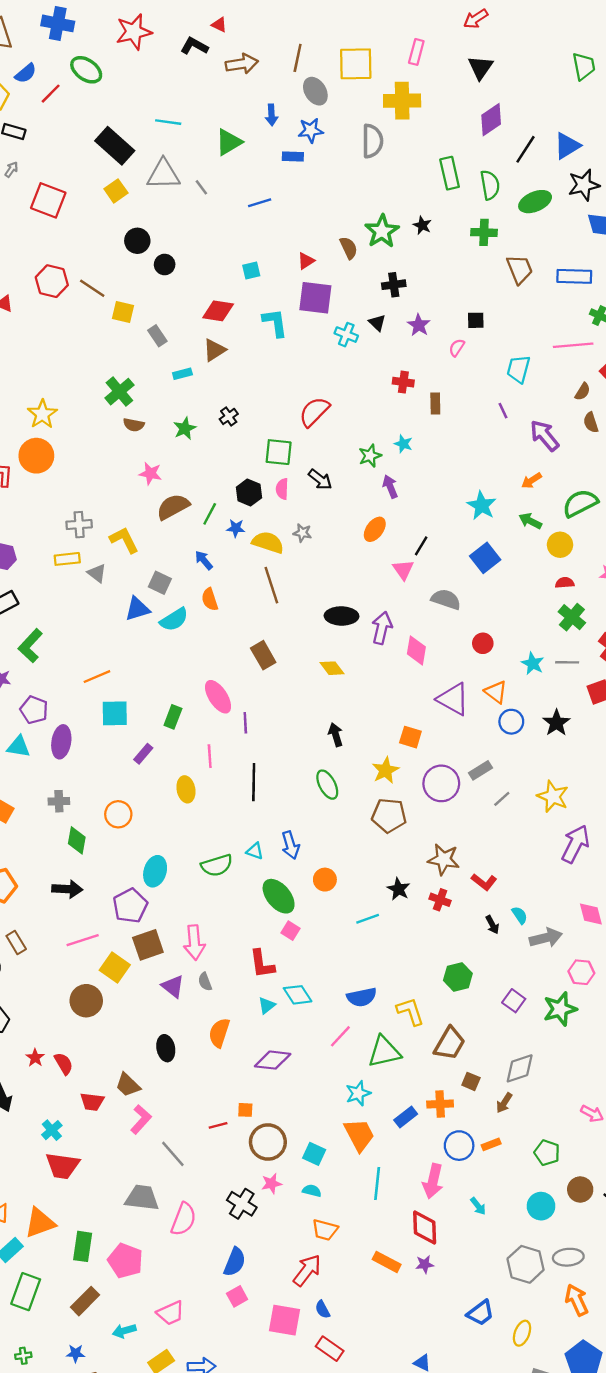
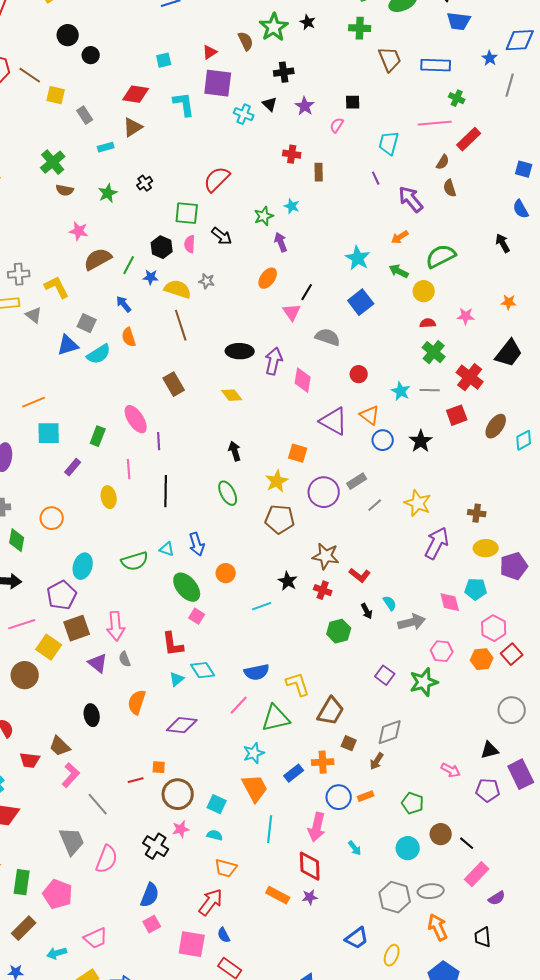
green hexagon: (458, 977) -> (339, 631), moved
gray trapezoid: (142, 1198) -> (72, 841), turned 60

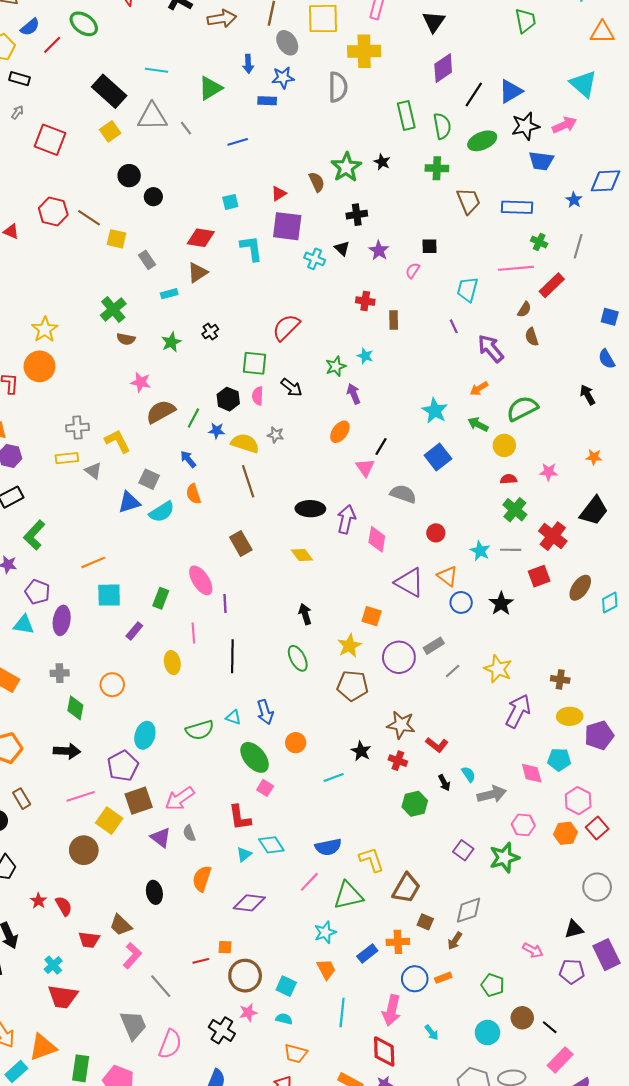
gray line: (510, 85) -> (578, 246), moved
pink arrow: (116, 626) -> (180, 799), turned 60
orange trapezoid: (255, 788) -> (326, 969), size x0.7

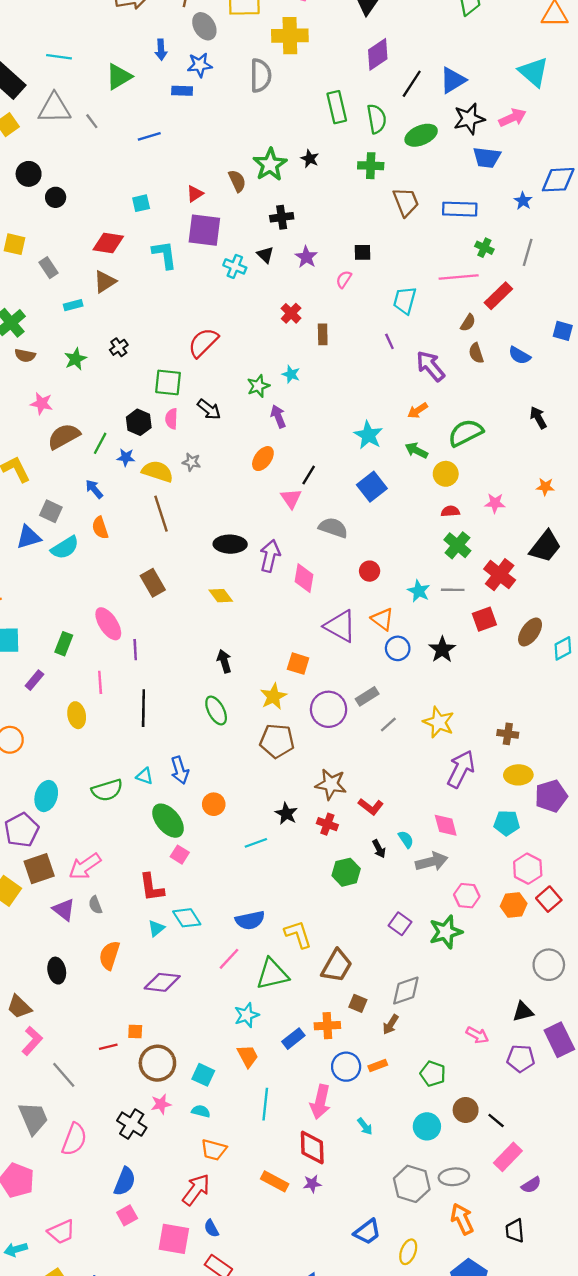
red cross: (365, 301) -> (291, 313), turned 36
blue semicircle: (607, 359) -> (520, 355), moved, turned -30
pink diamond: (532, 773) -> (446, 825), moved

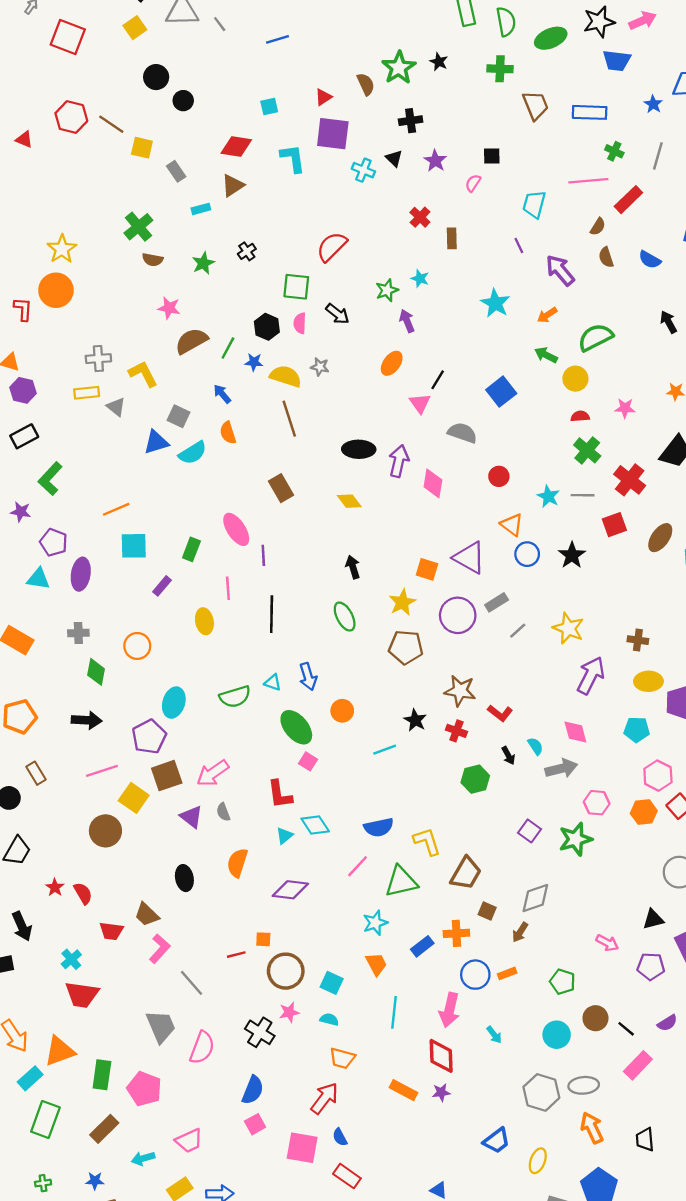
cyan star: (368, 435) -> (495, 303), moved
purple triangle: (340, 626) -> (469, 558), moved
purple semicircle: (531, 1185) -> (667, 1023), moved

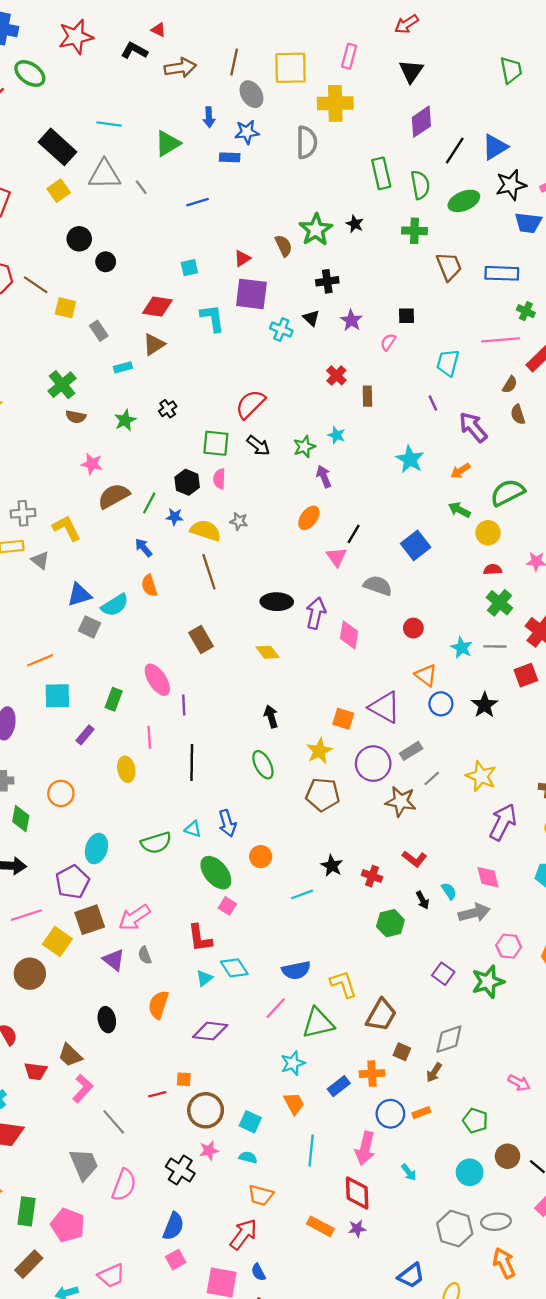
black arrow: (338, 314) -> (258, 445), moved
gray square: (178, 416) -> (90, 627), moved
brown star: (460, 691) -> (401, 801), moved

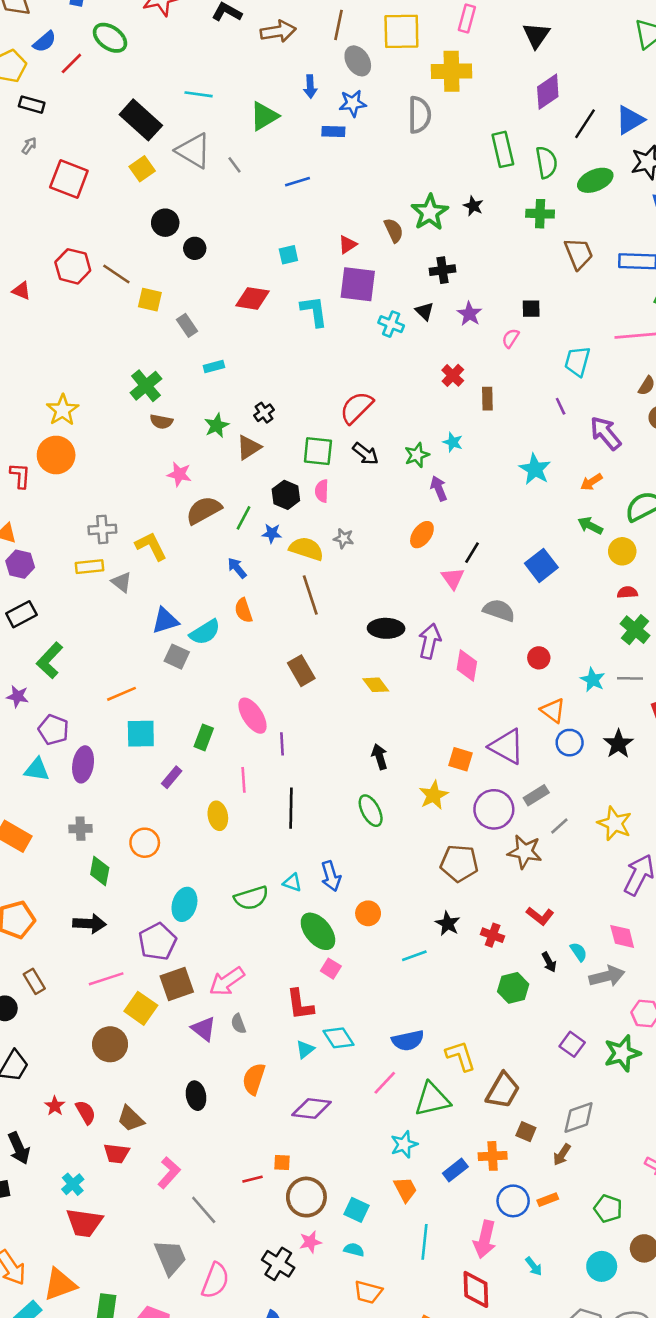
gray triangle: (104, 175) -> (193, 151), turned 32
brown triangle: (154, 344) -> (249, 447), moved
brown pentagon: (323, 795) -> (459, 863), moved
brown trapezoid: (70, 1055) -> (131, 1119), moved

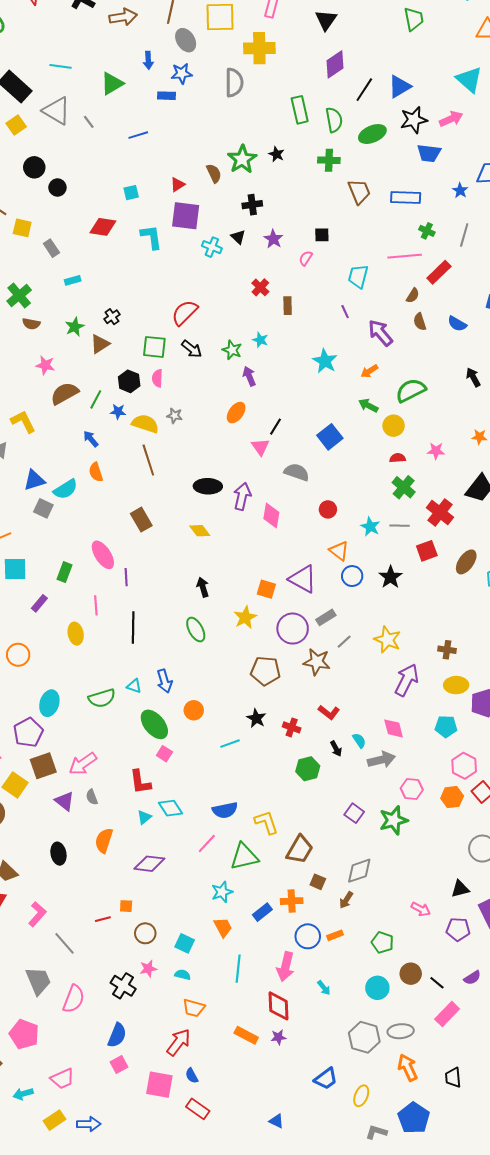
green star: (417, 455) -> (232, 350), turned -30
brown circle: (306, 1197) -> (145, 933), size x0.7

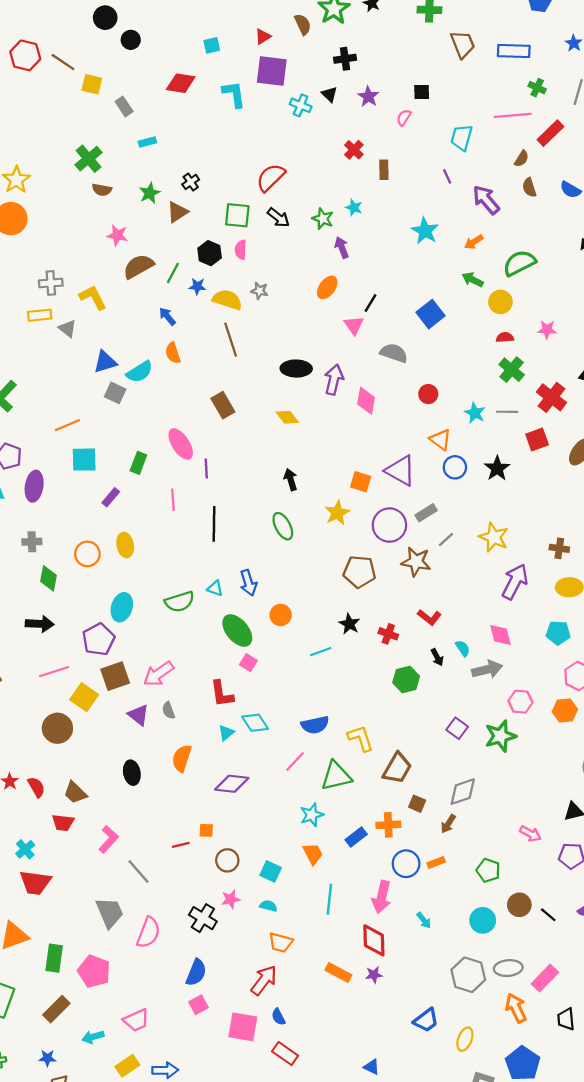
yellow ellipse: (76, 634) -> (125, 545), moved
pink rectangle: (447, 1014) -> (545, 978), moved

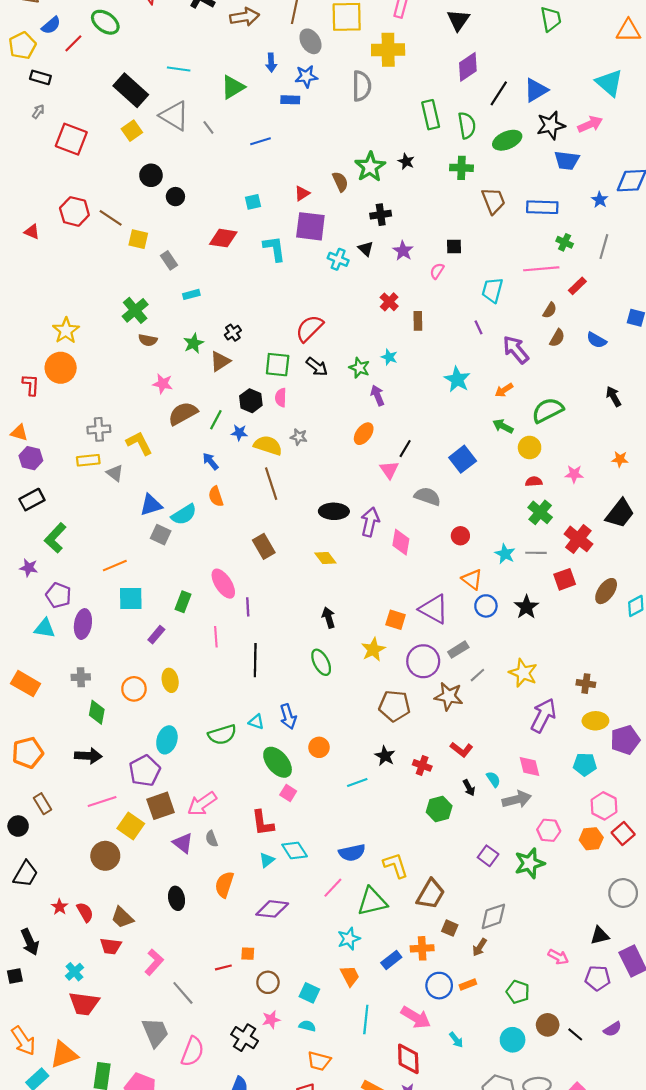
red rectangle: (550, 133) -> (577, 286), size x0.7
brown semicircle: (529, 188) -> (557, 338), turned -132
pink arrow: (382, 897) -> (416, 1017), turned -72

